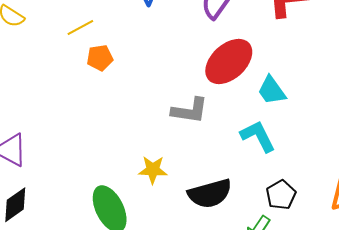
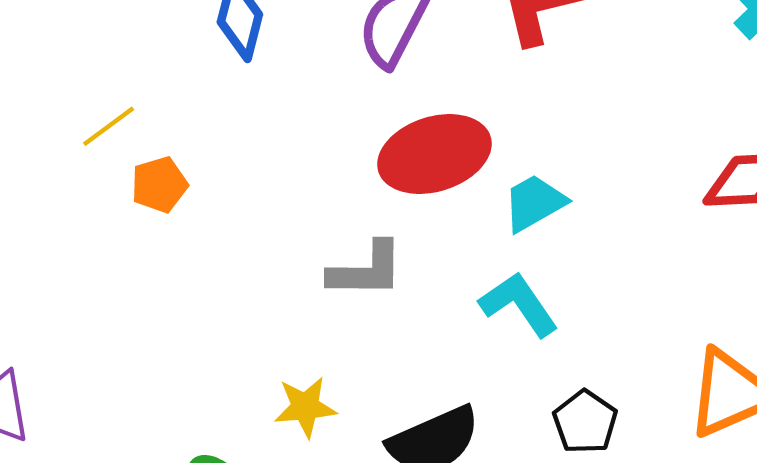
red ellipse: (229, 61) -> (434, 154), turned 33
cyan trapezoid: (272, 90) -> (534, 203), turned 104

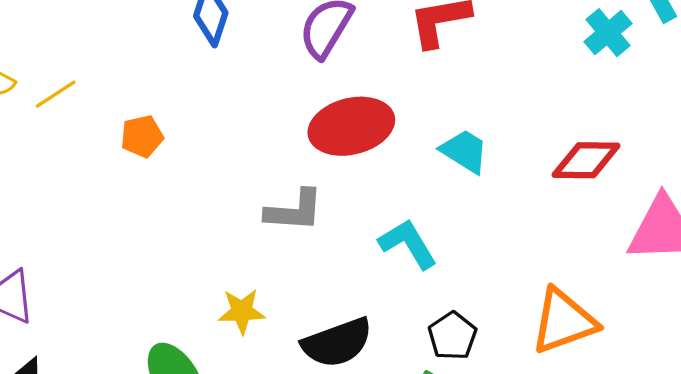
yellow line: (109, 126) -> (56, 94), moved
cyan trapezoid: (534, 203) -> (464, 151), moved, turned 58

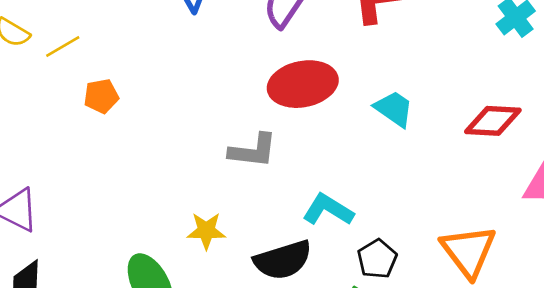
orange pentagon: (142, 136) -> (101, 96), moved
cyan L-shape: (408, 244) -> (328, 210), moved, turned -30
orange triangle: (564, 321) -> (468, 251), turned -50

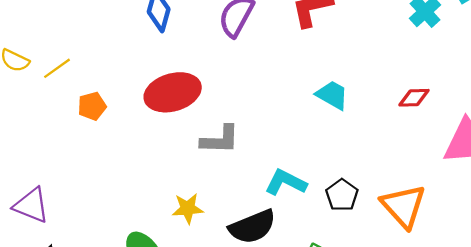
red ellipse: (303, 84) -> (173, 92), moved
red diamond: (493, 121) -> (414, 98), size x0.7
black pentagon: (377, 259) -> (342, 195), moved

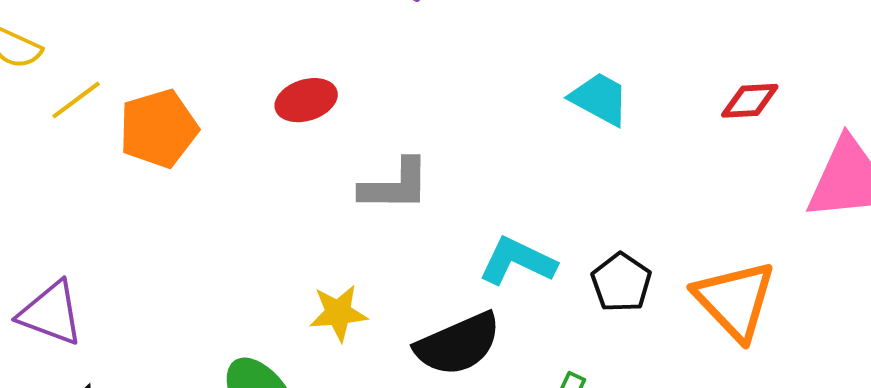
yellow line: (57, 68) -> (76, 100), moved
red ellipse: (173, 92) -> (306, 100), size x0.6
orange pentagon: (92, 106) -> (158, 129), size x1.5

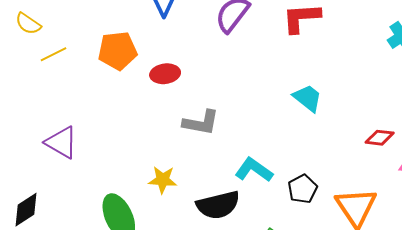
red diamond: (750, 101) -> (380, 138), moved
orange pentagon: (158, 129) -> (118, 51), moved
purple triangle: (51, 313) -> (61, 142), moved

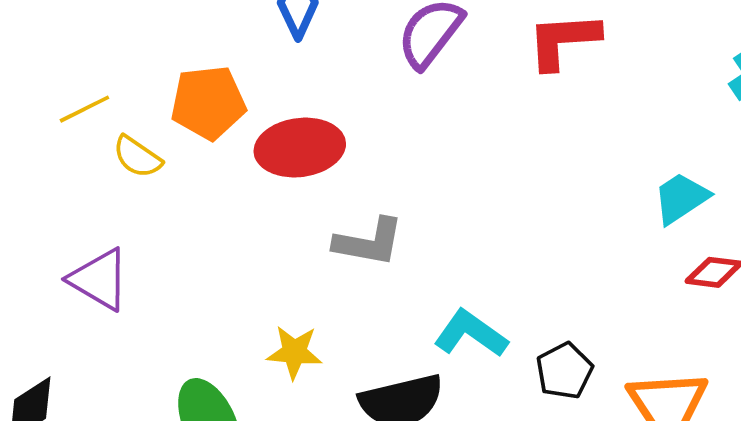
yellow semicircle: (28, 24) -> (137, 157), moved
red ellipse: (165, 74) -> (300, 148), size x1.5
cyan trapezoid: (308, 98) -> (681, 198), moved, turned -72

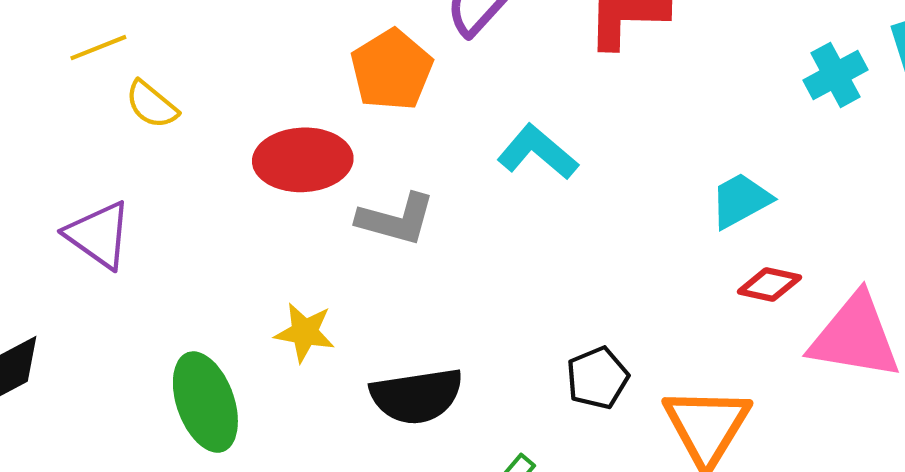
orange pentagon: (208, 103) -> (392, 70), moved, turned -30
red ellipse: (300, 148) -> (303, 160), moved
cyan L-shape: (471, 334) -> (538, 152), moved

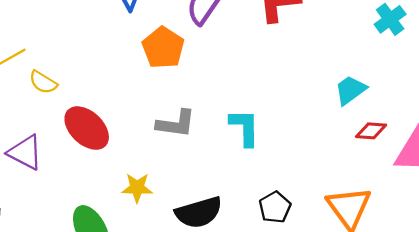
cyan L-shape: (538, 152) -> (245, 127), moved, turned 57
red ellipse: (303, 160) -> (87, 128), moved, turned 54
black pentagon: (597, 378) -> (275, 207), moved

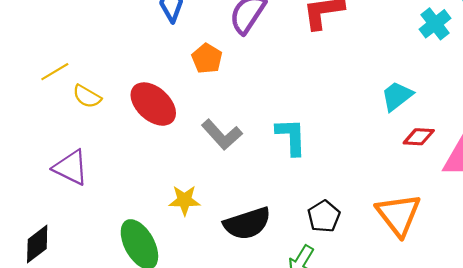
orange pentagon: (163, 48) -> (207, 58), size x0.7
gray L-shape: (176, 124) -> (222, 135), turned 42
red ellipse: (87, 128) -> (153, 104), moved

